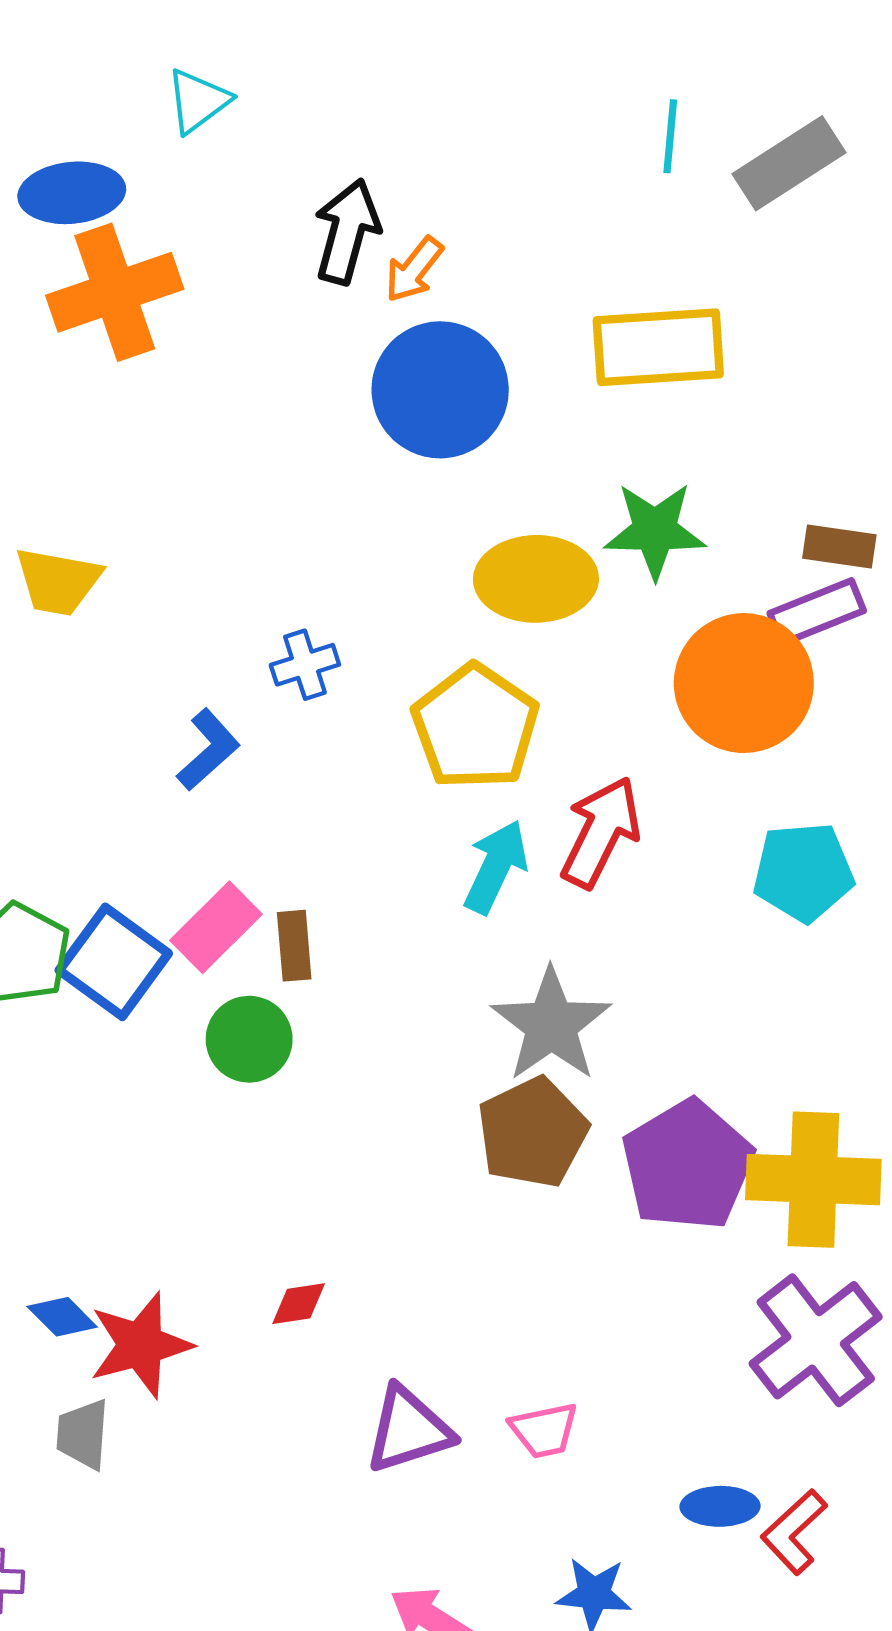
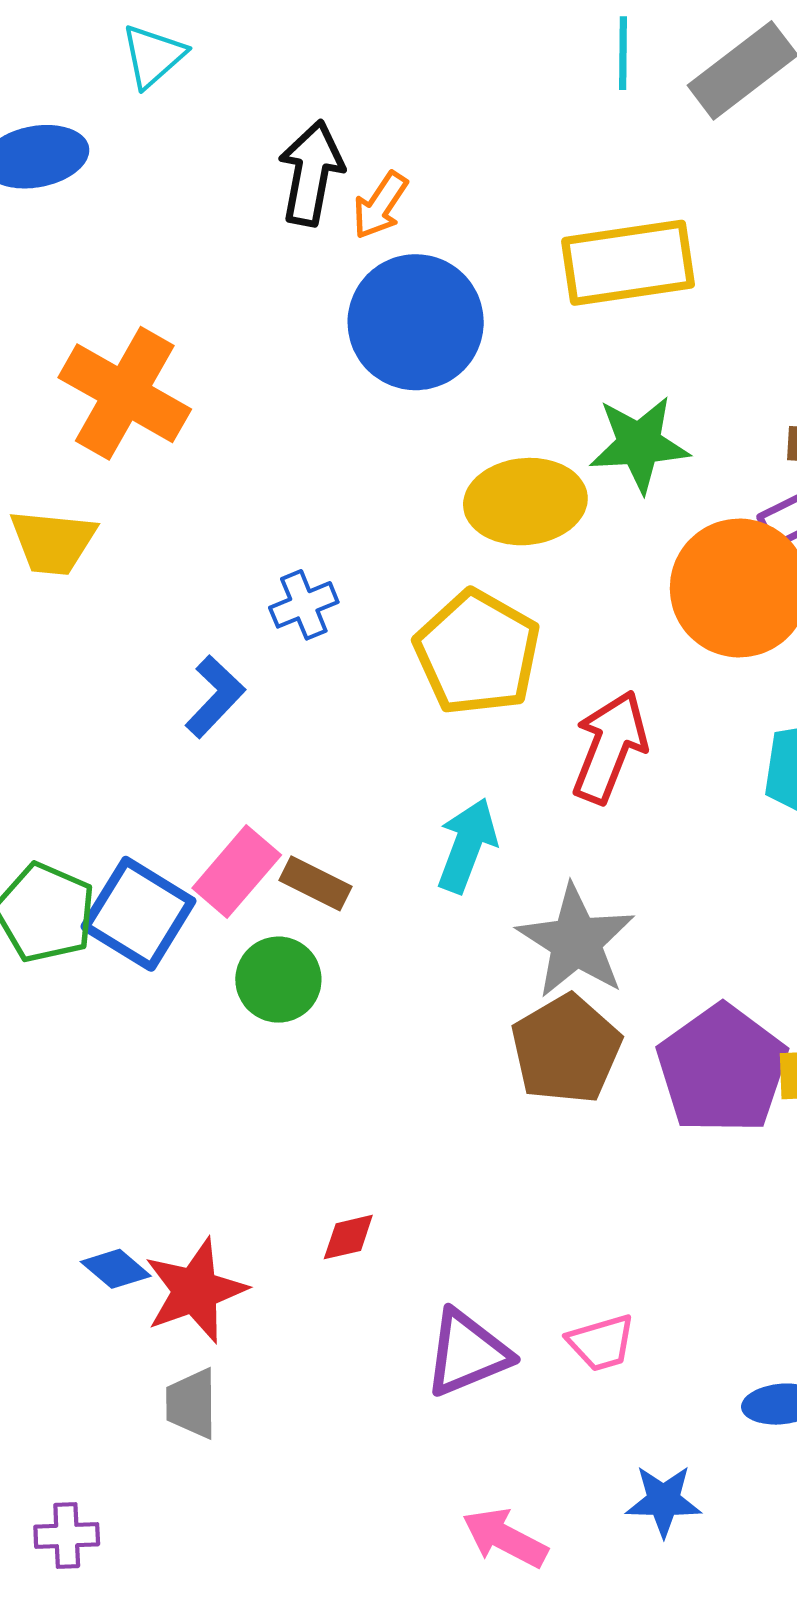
orange cross: (115, 292) -> (125, 393), moved, turned -37
cyan arrow: (496, 867) -> (467, 845), moved
brown rectangle: (294, 946) -> (316, 883), turned -54
gray trapezoid: (83, 1434) -> (191, 1403), moved

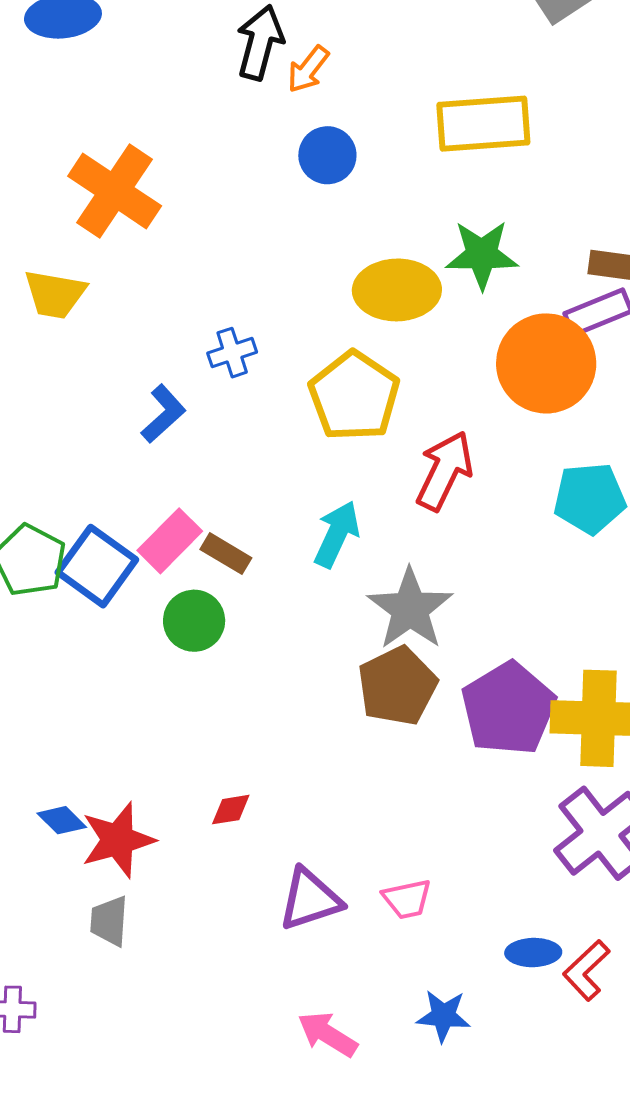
blue circle: (416, 322) -> (327, 155), size x0.6

